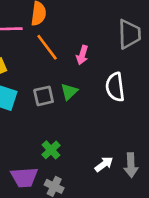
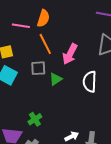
pink arrow: (82, 55) -> (70, 54), size x1.5
gray square: (44, 96) -> (38, 68), moved

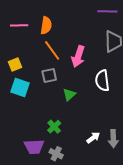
pink line: (21, 26) -> (19, 25), moved
green triangle: (56, 79) -> (69, 95), moved

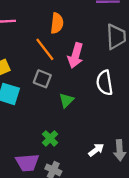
orange semicircle: (46, 25) -> (57, 23), moved
gray square: (49, 76) -> (42, 79), turned 35

